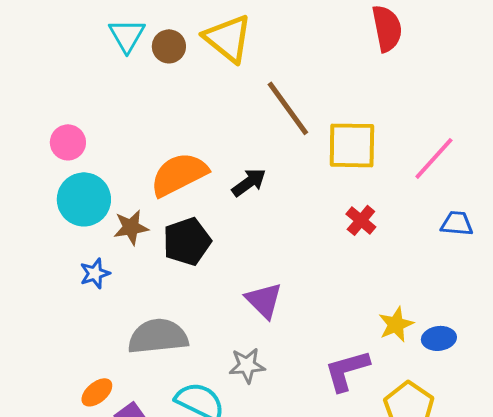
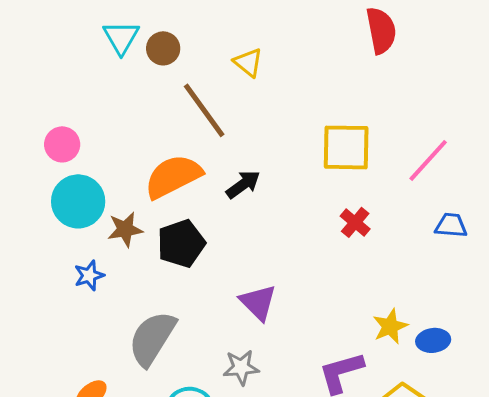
yellow triangle: (228, 38) -> (248, 62), moved, size x0.6
brown line: (288, 108) -> (204, 110), moved
gray semicircle: (158, 336) -> (152, 338), turned -52

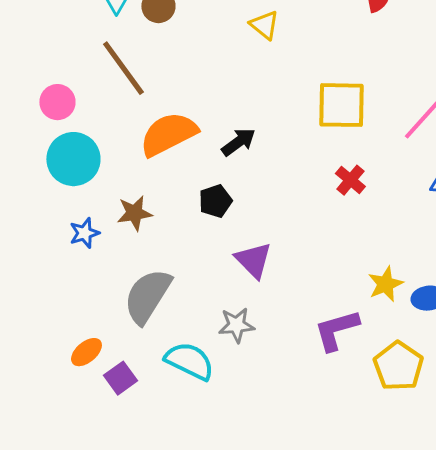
yellow triangle: (248, 62) -> (264, 25), moved
brown line: (204, 110) -> (123, 68), moved
brown star: (125, 229) -> (134, 213), moved
black pentagon: (181, 243) -> (215, 201), moved, size x0.7

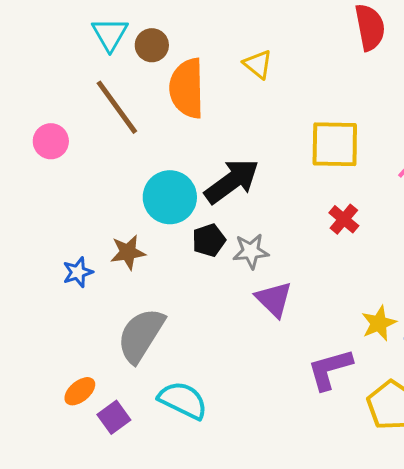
orange semicircle: (168, 134) -> (187, 88), moved, turned -64
black arrow: (238, 142) -> (232, 181), size x1.6
cyan circle: (73, 159) -> (170, 197), moved
purple triangle: (253, 260) -> (274, 299), moved
gray star: (236, 325) -> (251, 251), moved

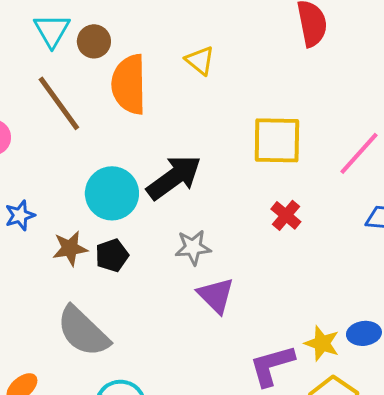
black pentagon: (209, 240) -> (112, 255), moved
blue star: (78, 272) -> (20, 215), moved
yellow star: (379, 323) -> (322, 343), moved, turned -30
gray semicircle: (141, 335) -> (83, 331), turned -78

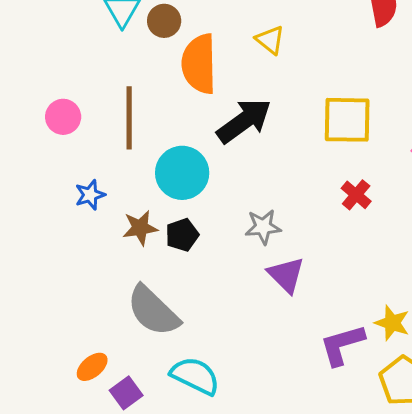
brown line: (59, 103) -> (129, 118), moved, turned 36
black arrow: (174, 177) -> (244, 121), moved

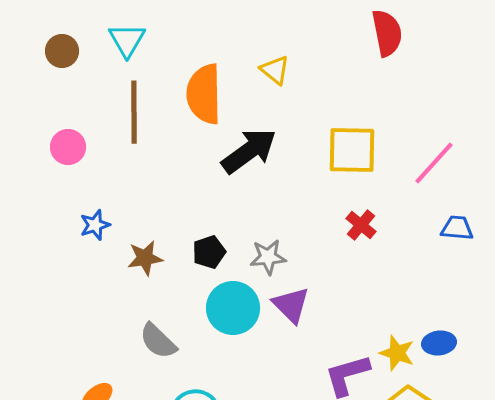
brown circle: (164, 21) -> (62, 51), moved
brown line: (129, 118) -> (134, 112), moved
cyan circle: (182, 173) -> (233, 308), moved
black pentagon: (182, 235) -> (209, 252), moved
gray semicircle: (153, 311) -> (158, 341), size x0.7

